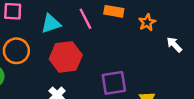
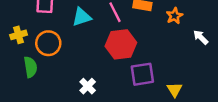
red hexagon: (66, 57) -> (121, 44), moved

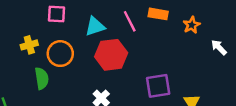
red hexagon: (121, 44) -> (111, 55), moved

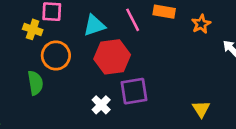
yellow cross: (29, 45) -> (33, 29), moved, turned 35
purple square: (158, 86) -> (134, 91), moved

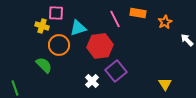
cyan triangle: (94, 25) -> (78, 28), moved
green semicircle: (35, 83) -> (44, 65), turned -36
purple square: (134, 91) -> (116, 71), turned -30

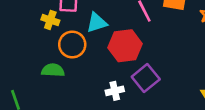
green semicircle: (44, 65) -> (53, 70), turned -42
white cross: (92, 81) -> (115, 91), turned 32

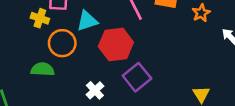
white cross: (115, 91) -> (95, 90), moved, turned -30

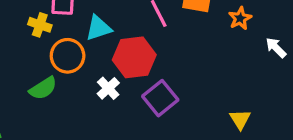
green semicircle: (43, 69) -> (43, 88), turned 145
white cross: (95, 90) -> (108, 88), moved

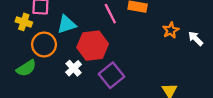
orange star: (240, 18) -> (171, 30), moved

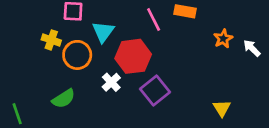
yellow cross: (24, 22) -> (51, 40), moved
cyan triangle: (66, 24) -> (103, 32), turned -36
green semicircle: (26, 68) -> (64, 99), moved

